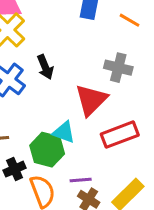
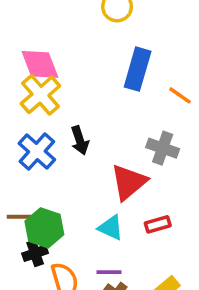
cyan triangle: (64, 132) -> (111, 228), moved
red rectangle: (120, 135) -> (158, 224), size x0.6
green hexagon: (47, 150) -> (44, 228), moved

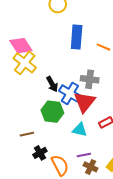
gray cross: (163, 148) -> (90, 79), moved
blue cross: (37, 152) -> (70, 93), moved
green hexagon: (44, 228) -> (52, 112), moved

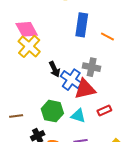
red triangle: (85, 102) -> (85, 89), turned 35
green hexagon: (52, 112) -> (52, 111), moved
brown line: (27, 134) -> (16, 116), moved

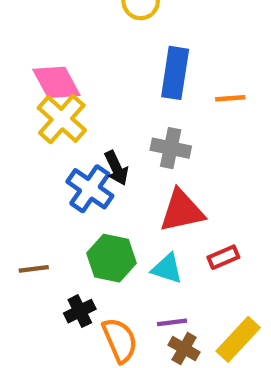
orange line: (107, 37) -> (230, 98), turned -32
gray cross: (92, 67) -> (171, 148), moved
blue cross: (71, 80) -> (90, 189), moved

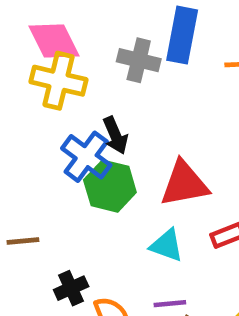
yellow cross: (62, 119) -> (59, 81), turned -30
gray cross: (171, 148) -> (139, 60), moved
green hexagon: (111, 258) -> (110, 186), moved

